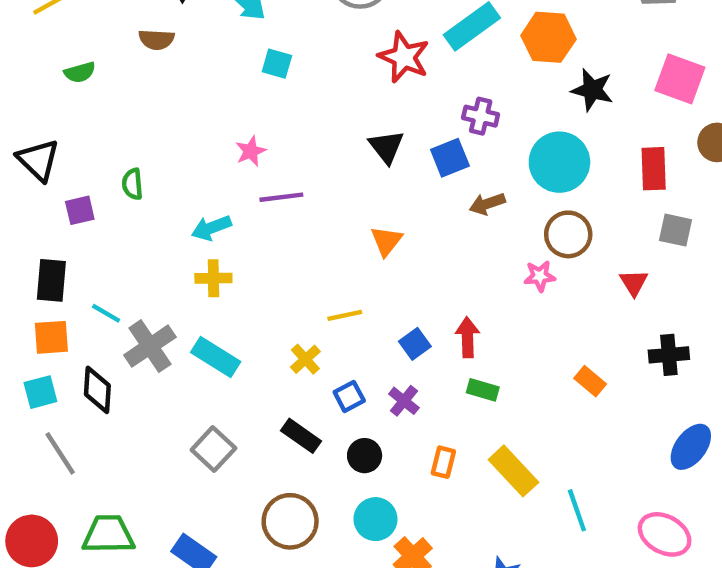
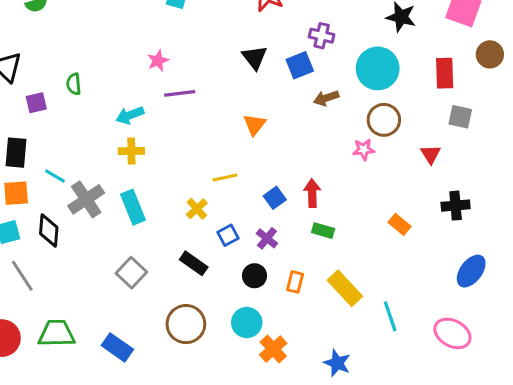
cyan rectangle: (216, 357) -> (133, 207), turned 36
black circle: (365, 456) -> (255, 276), moved

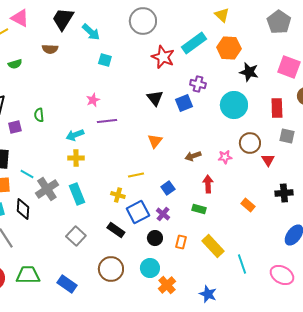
brown arrow: (326, 98) -> (193, 156), moved
brown circle: (384, 120) -> (250, 143), moved
red arrow: (312, 193) -> (208, 184), moved
yellow cross: (197, 209) -> (118, 195), turned -32
blue square: (228, 235) -> (138, 212), size x1.6

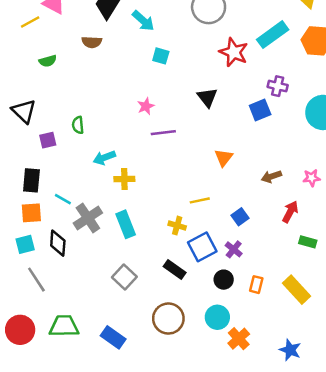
black triangle: (155, 98) -> (207, 97), moved
cyan arrow: (75, 135) -> (104, 158), moved
red arrow: (208, 184) -> (290, 212), turned 30
green rectangle: (199, 209) -> (308, 242), moved

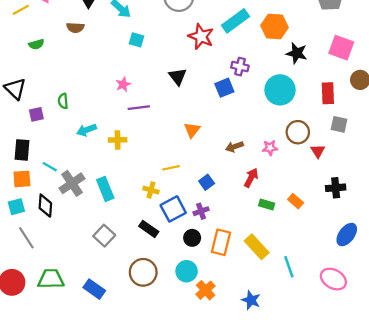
yellow cross: (124, 179) -> (118, 140), moved
purple cross: (234, 249) -> (201, 211), turned 32
orange rectangle: (256, 285) -> (221, 242), size x1.6

